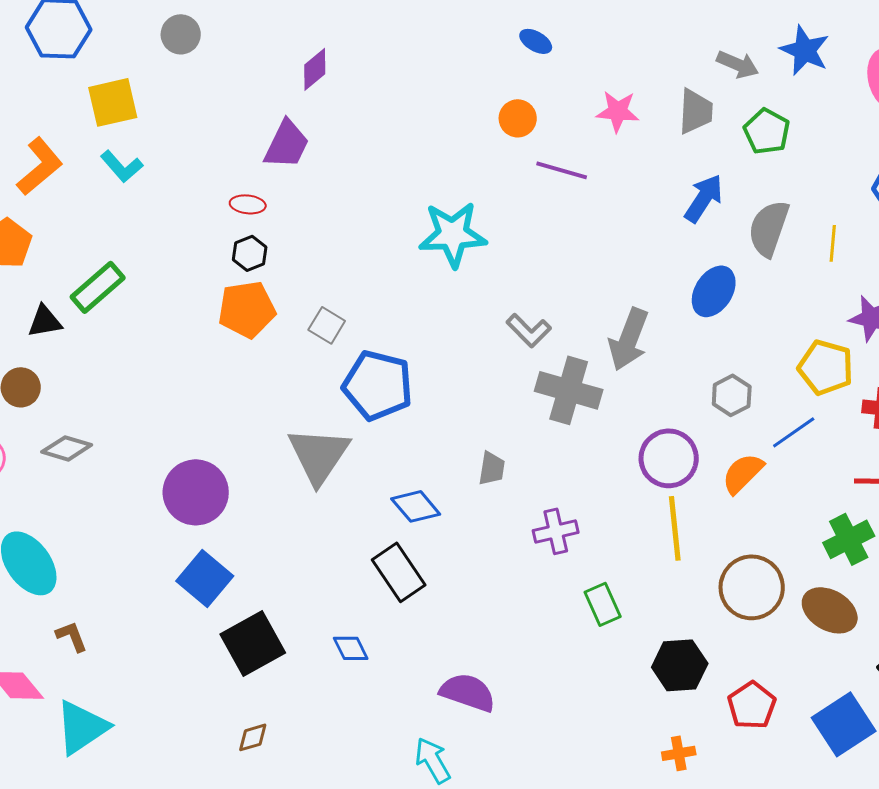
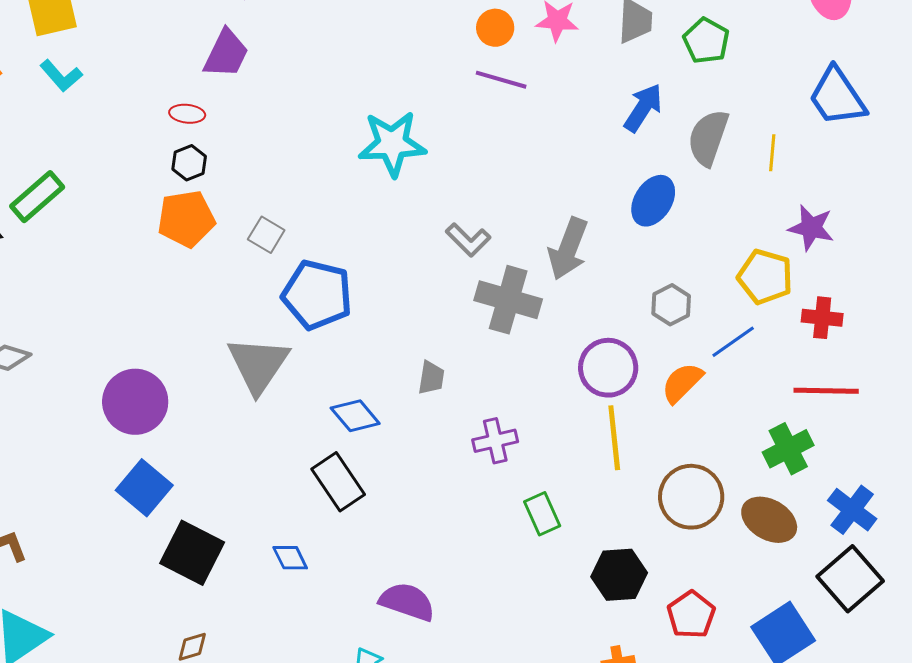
orange circle: (518, 118) -> (495, 28), moved
black square: (253, 643) -> (192, 553), turned -34

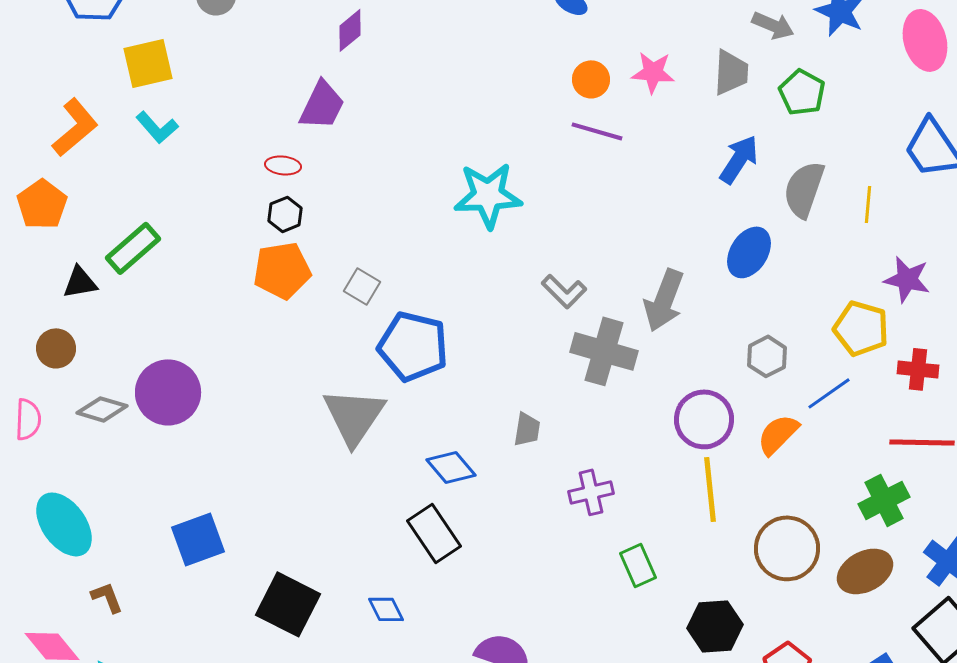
purple circle: (135, 402) -> (168, 392), moved
blue square: (144, 488) -> (198, 539), moved, turned 30
brown ellipse: (769, 520) -> (865, 571), turned -58

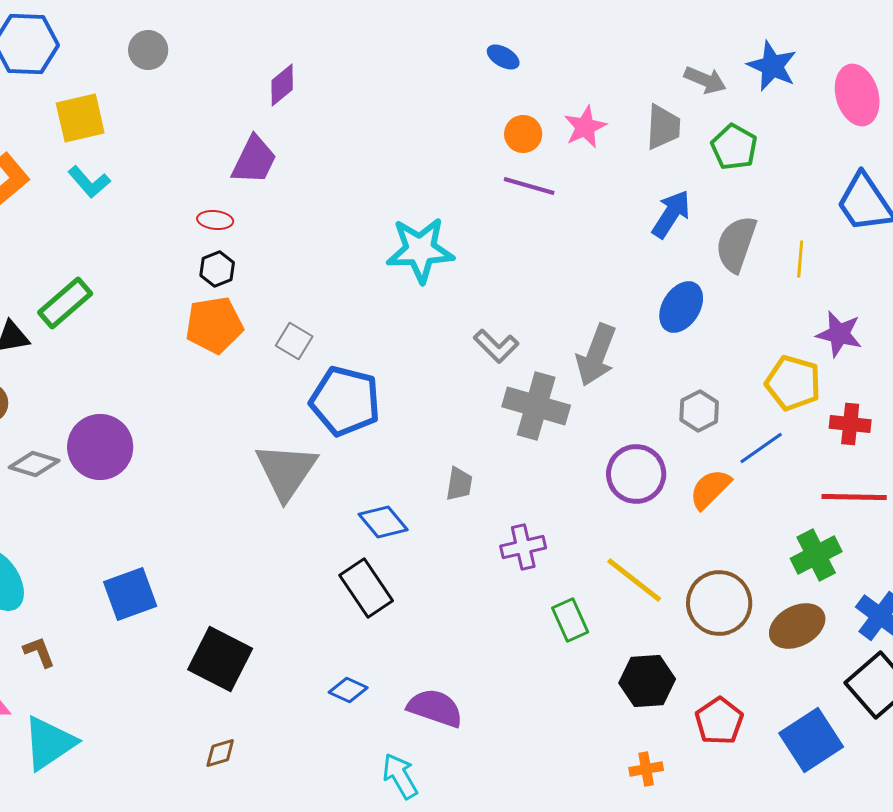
pink star: (653, 72) -> (585, 127), turned -30
yellow line: (710, 489) -> (634, 580), moved, turned -46
blue diamond: (386, 609) -> (348, 690), moved, turned -39

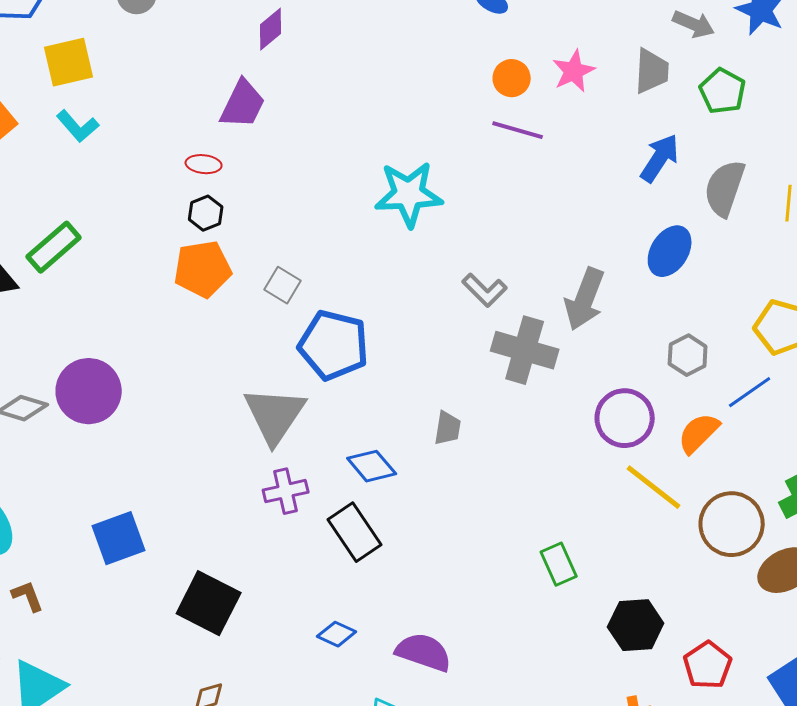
purple cross: (523, 547) -> (286, 491), moved
yellow line: (634, 580) -> (654, 487), moved
brown circle: (719, 603) -> (732, 524), moved

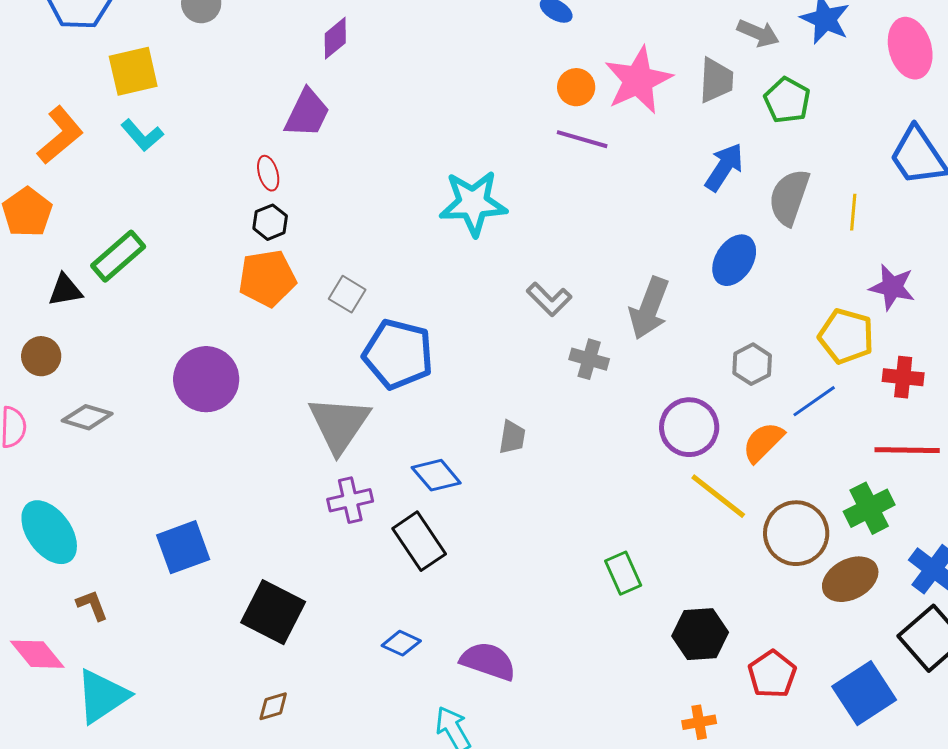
pink star: (574, 71) -> (638, 80), size x1.6
red ellipse: (204, 164) -> (268, 173), turned 68
gray cross: (525, 350) -> (589, 359), size x0.6
purple circle: (89, 391) -> (206, 379), moved

